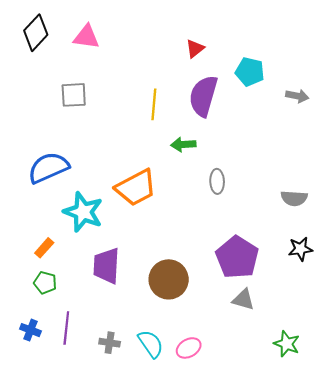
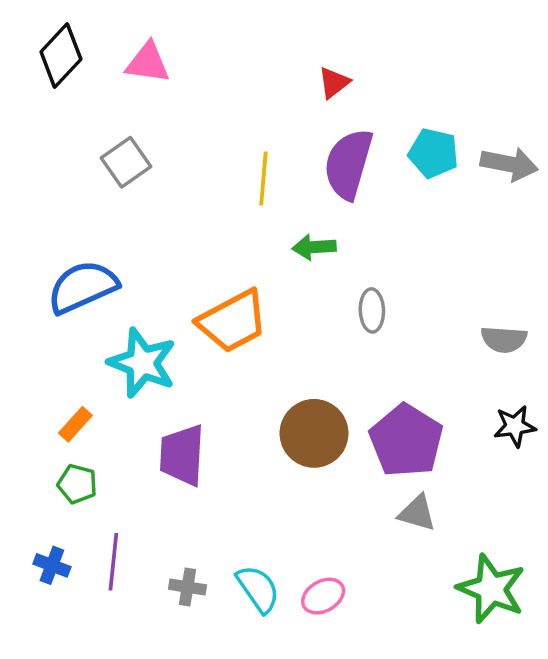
cyan pentagon: (250, 72) -> (433, 153), moved
gray square: (74, 95) -> (126, 162), turned -32
gray arrow: (297, 96) -> (509, 164), size x1.4
brown circle: (169, 279) -> (314, 433), moved
green star: (287, 344) -> (491, 589), size x1.5

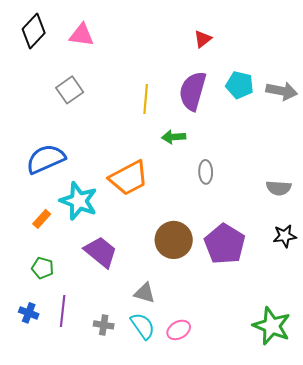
red triangle: (334, 83) -> (203, 39), moved
orange rectangle: (75, 424) -> (42, 219), moved
purple trapezoid: (182, 455) -> (101, 252), turned 126
gray triangle: (417, 513) -> (145, 293), moved

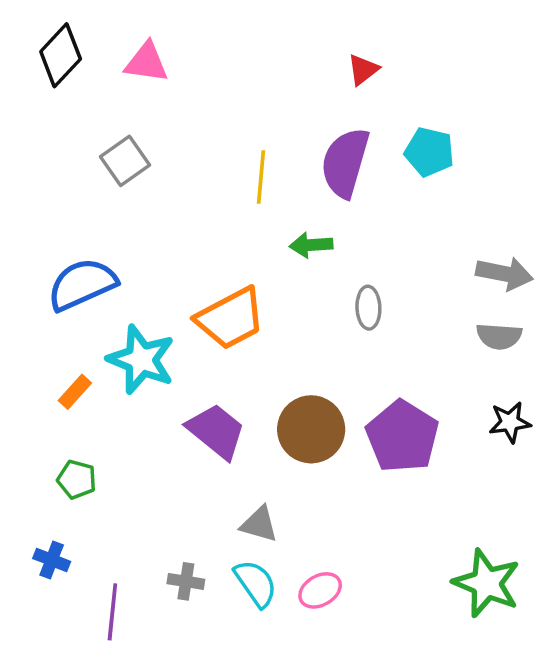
gray arrow: (282, 91) -> (504, 274), moved
purple trapezoid: (101, 252) -> (216, 431), moved
purple line: (63, 311) -> (112, 612), moved

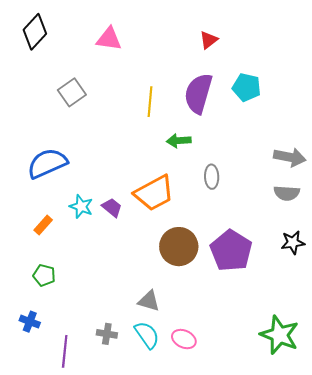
pink triangle: (146, 62) -> (109, 39), moved
orange trapezoid: (231, 318) -> (154, 193), moved
cyan star: (141, 360) -> (81, 206), size x0.6
purple trapezoid: (216, 431) -> (112, 207), moved, size x0.6
pink ellipse: (320, 590) -> (184, 339), turned 55

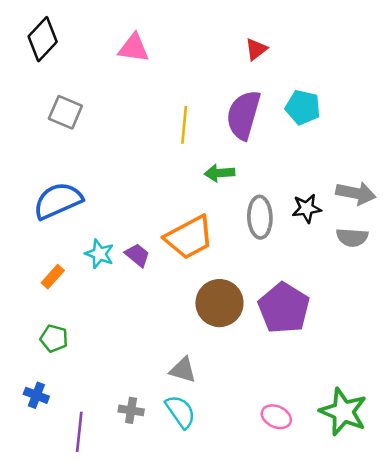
gray square: (72, 92) -> (65, 112), moved, turned -32
gray ellipse: (212, 177) -> (260, 217), size x1.4
black star: (293, 242) -> (307, 208), moved
pink ellipse: (184, 339) -> (276, 417), moved

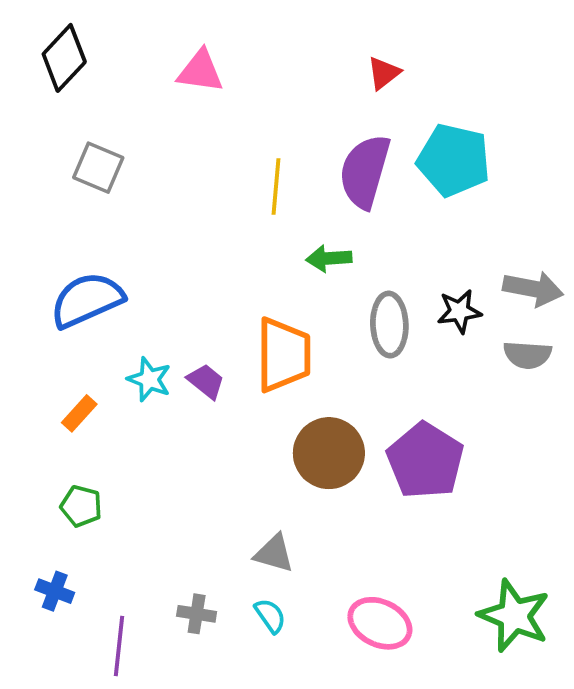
cyan pentagon: (303, 107) -> (454, 160), size x1.4
orange trapezoid: (189, 237) -> (284, 355), turned -62
cyan semicircle: (180, 412) -> (270, 616), size x0.7
pink ellipse: (276, 417) -> (380, 623), moved, size x1.4

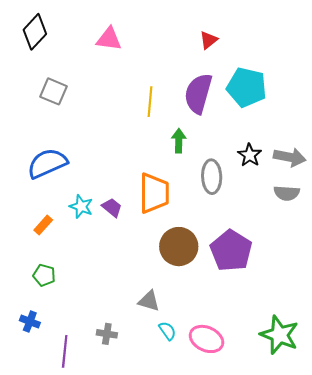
green arrow: (329, 258) -> (179, 141), turned 95
black star: (459, 311) -> (250, 155), moved, turned -30
cyan semicircle: (270, 616) -> (167, 331), moved

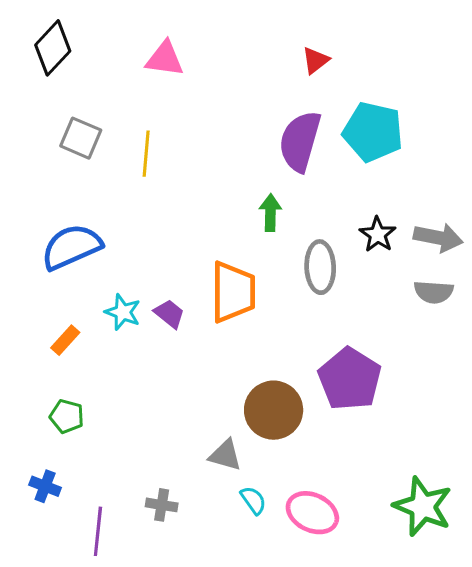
yellow line: (150, 102) -> (146, 154), moved
brown circle: (179, 247) -> (274, 410), moved

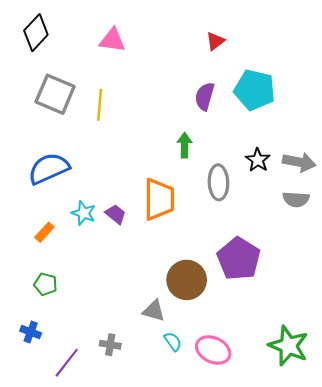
gray square: (81, 138) -> (55, 94), size x1.4
purple semicircle: (300, 141) -> (205, 96), size x0.7
purple line: (98, 531) -> (67, 363), turned 32

